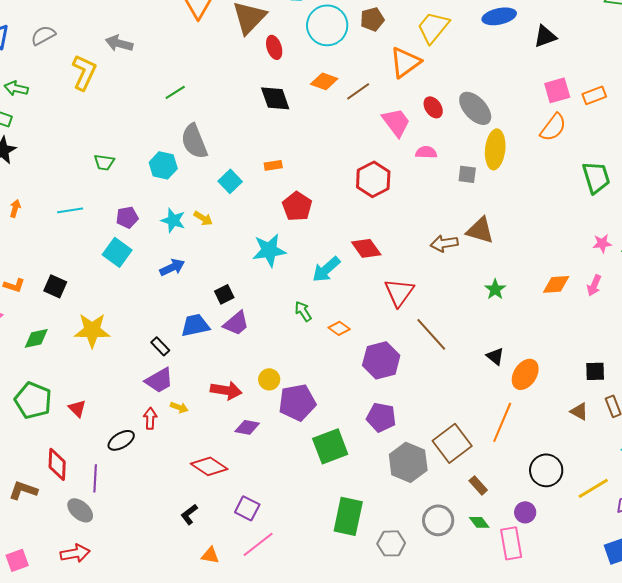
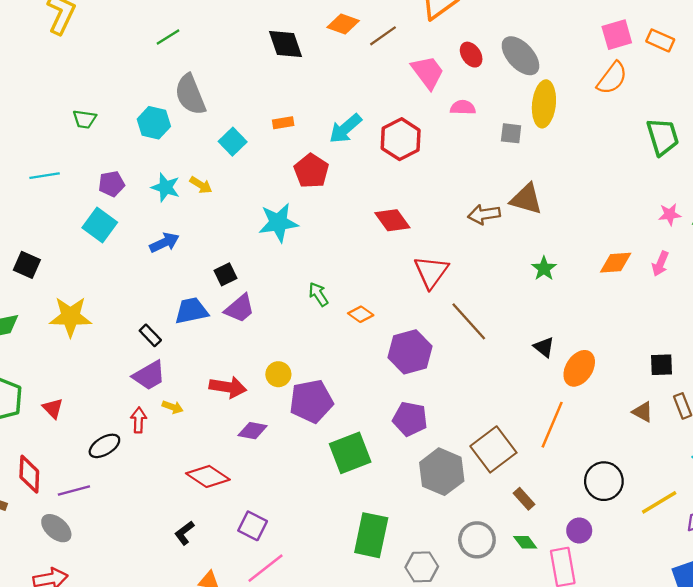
orange rectangle: (594, 95) -> (660, 40), turned 45
cyan arrow: (326, 269) -> (345, 129), moved
purple line: (95, 478) -> (74, 491), turned 72

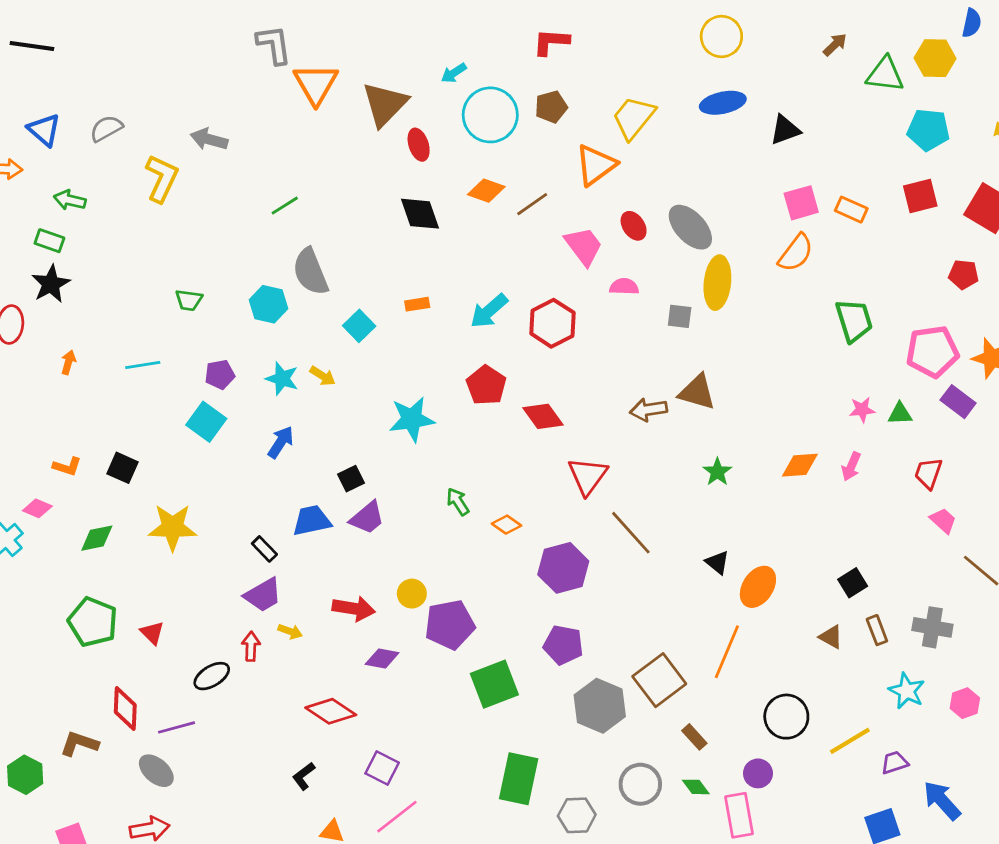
red pentagon: (311, 171) -> (486, 385), moved
blue arrow: (164, 243) -> (281, 442), turned -32
black square: (661, 365) -> (853, 583), turned -30

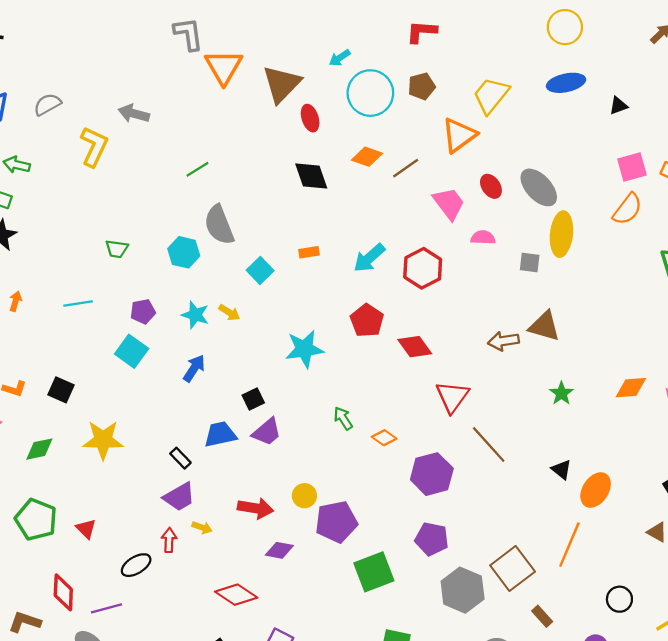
black triangle: (785, 130) -> (618, 106), size x0.7
black circle: (786, 717) -> (619, 599), size x0.7

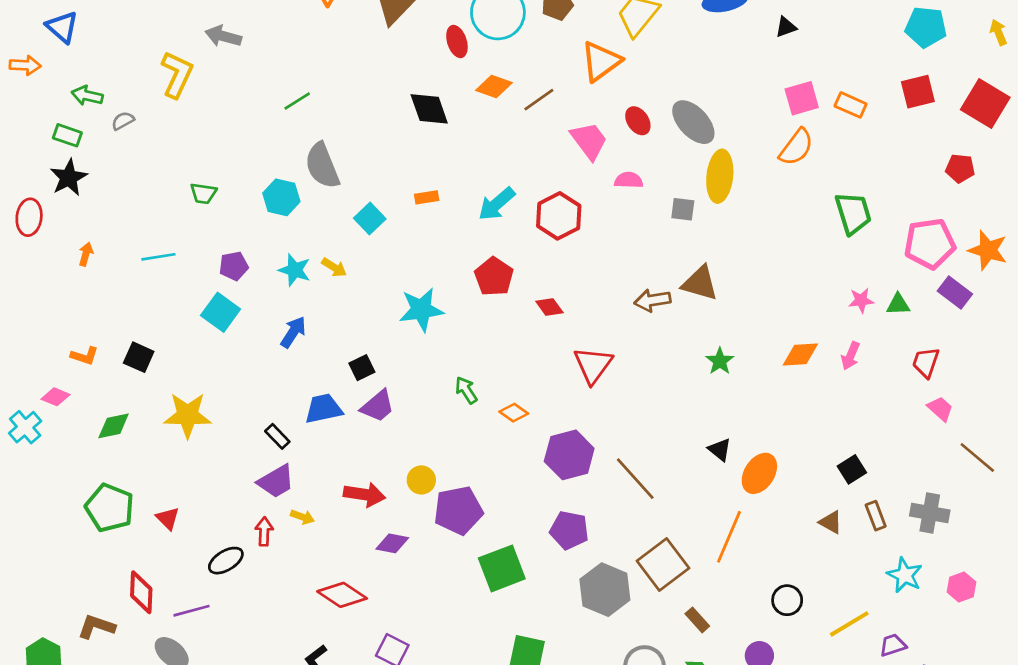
gray semicircle: (47, 104) -> (123, 121), moved, size x0.7
red ellipse: (310, 118) -> (457, 42), moved
red diamond: (415, 347) -> (549, 307), size x0.7
brown line: (489, 445) -> (635, 479), moved

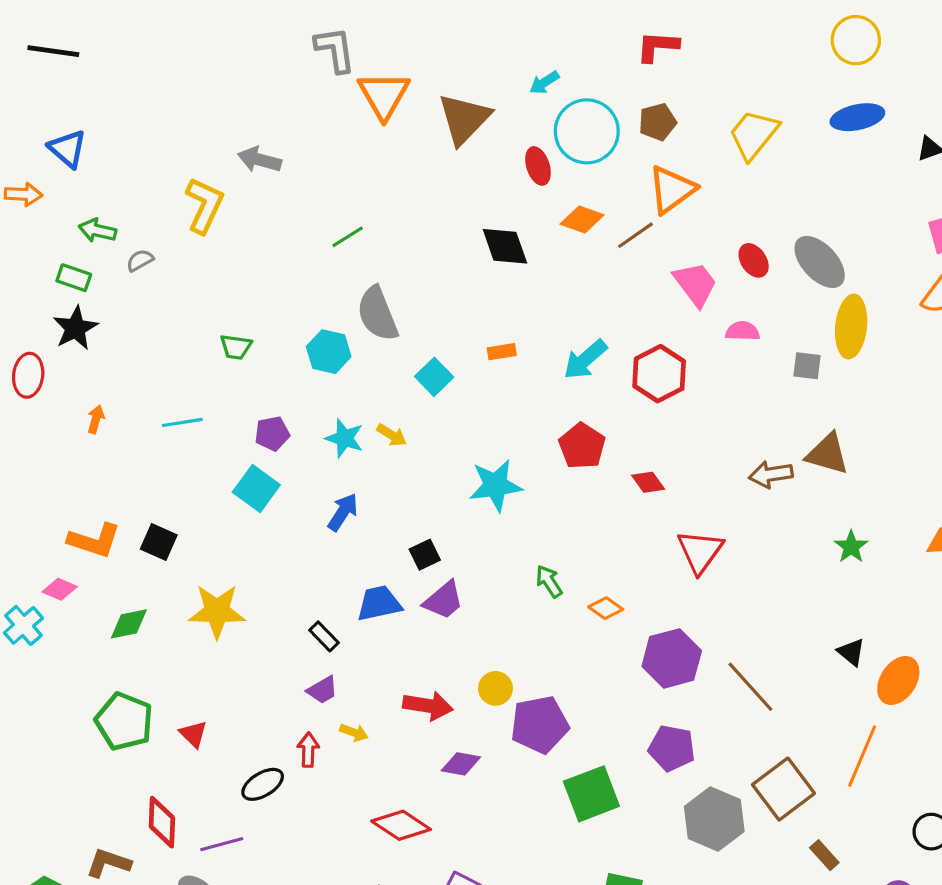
orange triangle: (601, 61) -> (672, 190), moved
orange L-shape: (85, 356) -> (94, 540), size x1.6
purple trapezoid: (276, 481) -> (322, 690), size x0.7

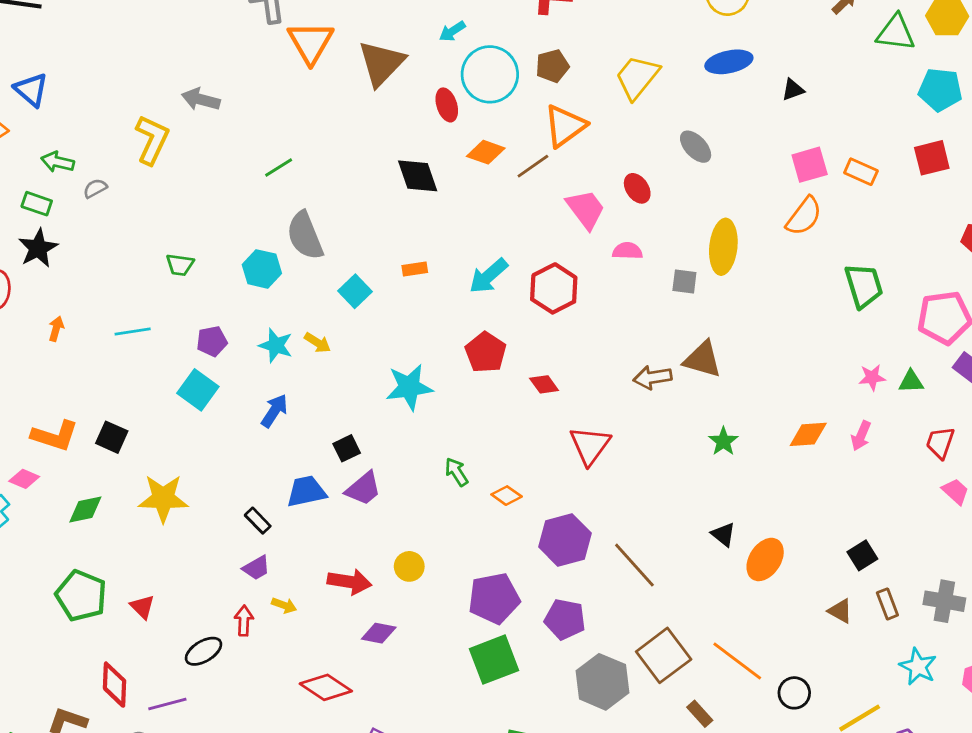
gray ellipse: (820, 262) -> (696, 147), moved, size x0.7
purple pentagon: (540, 725) -> (494, 598), moved
orange line: (862, 756) -> (737, 661), moved, turned -76

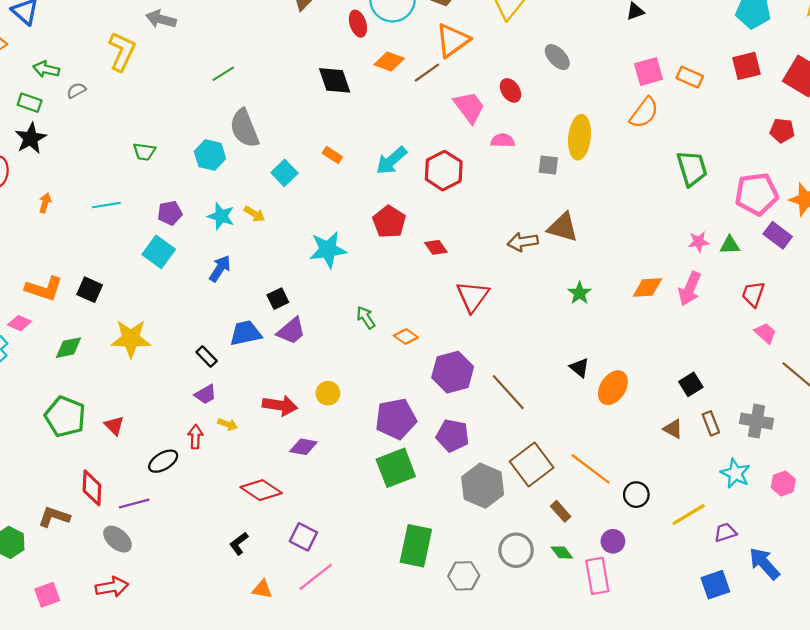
orange rectangle: (415, 269) -> (332, 155), turned 42
pink arrow: (861, 436) -> (690, 289), size x1.4

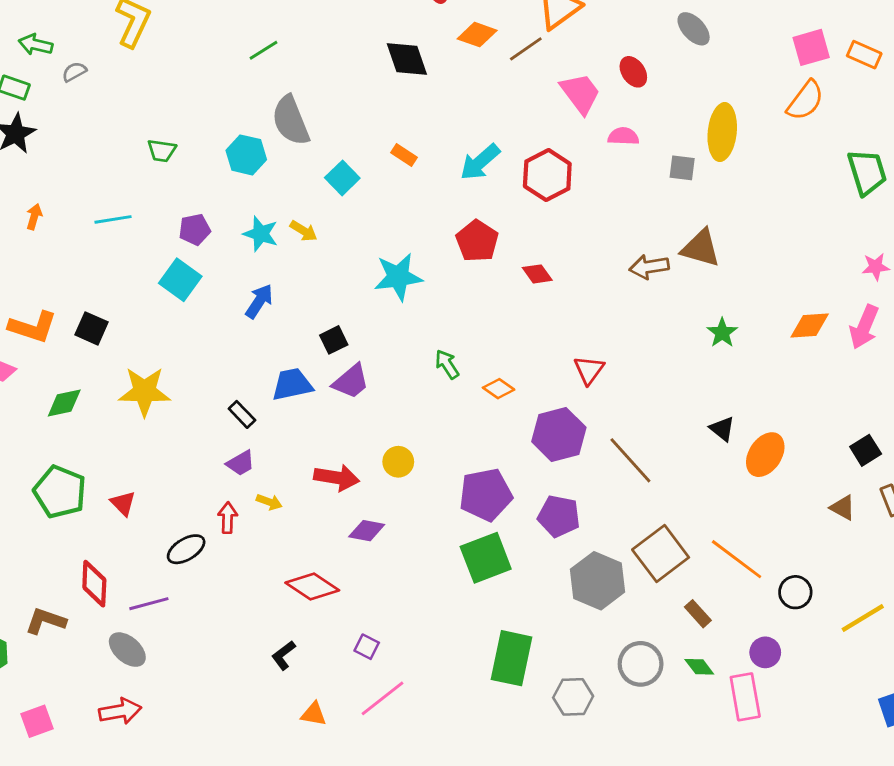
red triangle: (473, 296) -> (589, 370), moved, size x0.7
purple square: (303, 537) -> (367, 647), size x0.7

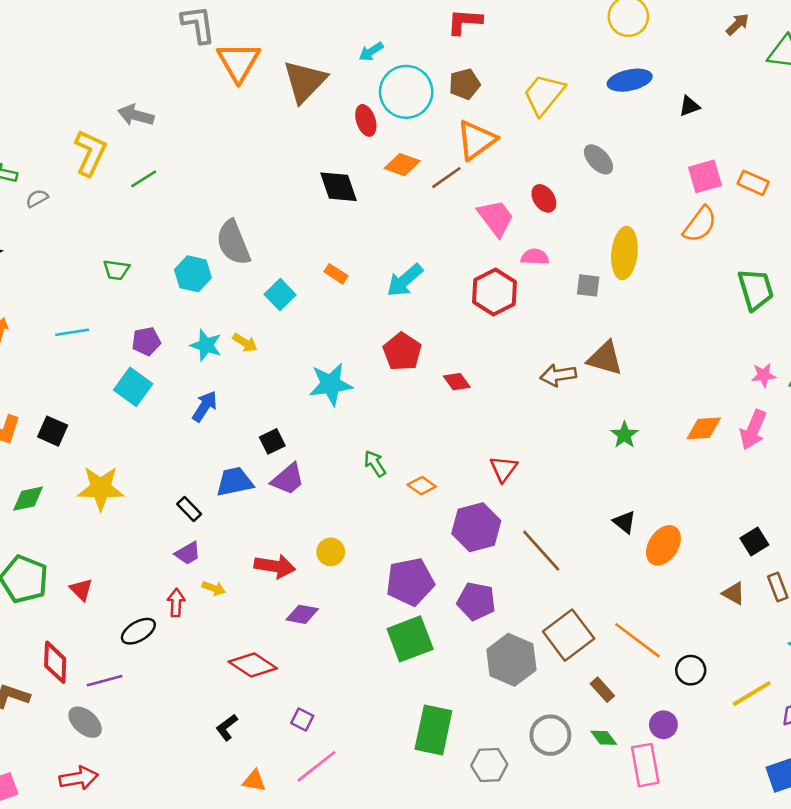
green line: (263, 50) -> (144, 179), moved
red hexagon: (547, 175) -> (494, 292), moved

